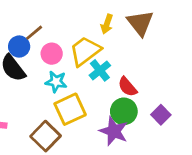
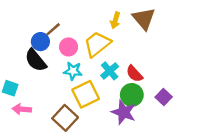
cyan cross: (100, 70) -> (110, 71), moved

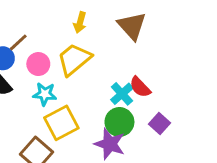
yellow arrow: (115, 20) -> (80, 22), moved
cyan cross: (110, 71) -> (122, 94), moved
red semicircle: (134, 74) -> (140, 87), moved

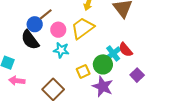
green circle: (119, 122) -> (103, 64), moved
yellow square: (61, 123) -> (83, 71), moved, size x0.6

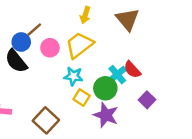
cyan star: (61, 50) -> (73, 76), moved
yellow square: (83, 71) -> (82, 97), turned -32

